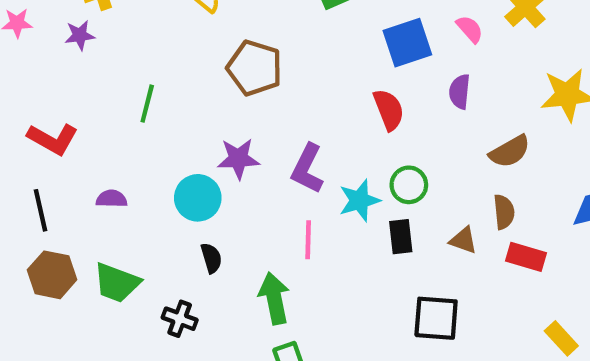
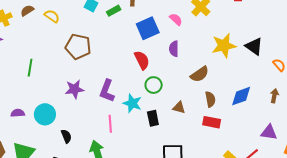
green circle: (409, 185) -> (154, 85), moved
cyan circle: (198, 198) -> (45, 114), moved
cyan star: (359, 200) -> (132, 103), turned -30
brown semicircle: (504, 212) -> (210, 99), moved
brown triangle: (463, 240) -> (179, 108), moved

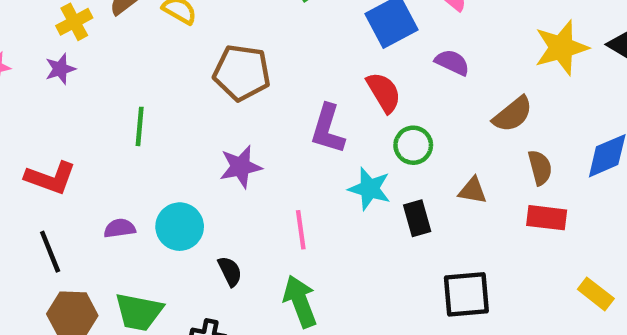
purple semicircle: (174, 49) -> (452, 62), turned 119
purple L-shape: (107, 91) -> (328, 129), moved
pink line: (110, 124) -> (301, 230), moved

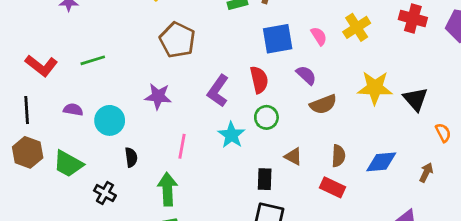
brown semicircle: (513, 114) -> (323, 104), moved
green line: (140, 126) -> (93, 60), moved, turned 50
black rectangle: (417, 218) -> (265, 179), moved

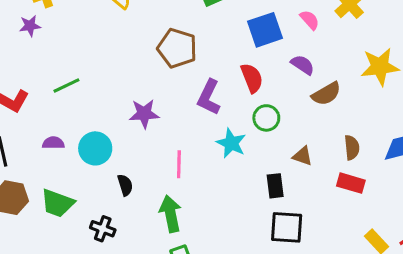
brown pentagon: (177, 40) -> (177, 48), moved

